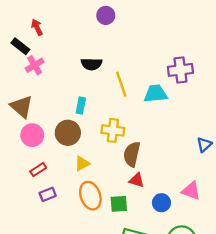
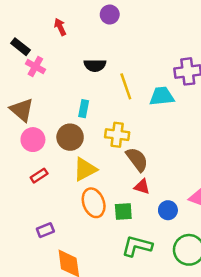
red arrow: (37, 27) -> (60, 27), moved
pink cross: (35, 65) -> (35, 67), turned -30
brown semicircle: (132, 154) -> (137, 159), turned 130
yellow triangle: (82, 164) -> (85, 169), size x1.5
purple rectangle: (48, 194) -> (45, 230), moved

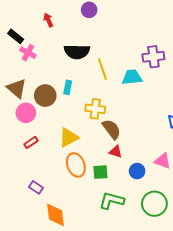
black semicircle: (95, 65) -> (77, 52), size x1.4
brown circle: (70, 137) -> (45, 96), moved
purple rectangle: (45, 230) -> (36, 187), turned 56

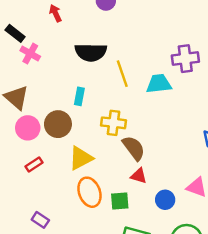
brown circle: (45, 96) -> (58, 124), moved

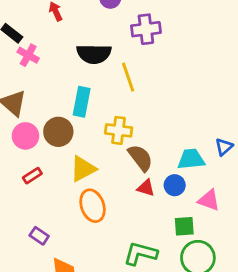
purple cross: (185, 59) -> (146, 29), moved
cyan trapezoid: (159, 84) -> (191, 159), moved
cyan rectangle: (79, 96) -> (82, 102), size x1.5
blue circle: (165, 200) -> (175, 185), moved
green square: (120, 201) -> (184, 226), moved

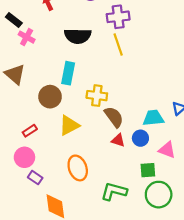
yellow line: (128, 77) -> (118, 44), moved
pink circle: (25, 136) -> (24, 157), moved
orange ellipse: (93, 206) -> (78, 168), moved

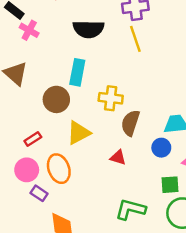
brown semicircle: (114, 117) -> (130, 123), turned -125
red triangle: (118, 140) -> (118, 158), moved
orange ellipse: (78, 168) -> (59, 169), moved

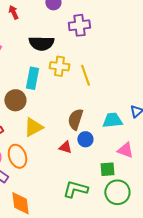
yellow line: (135, 39) -> (85, 75), moved
yellow cross: (111, 98) -> (59, 66), moved
blue circle: (161, 148) -> (85, 139), moved

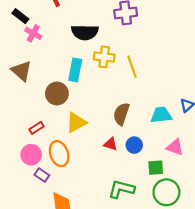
blue circle: (85, 139) -> (134, 145), moved

